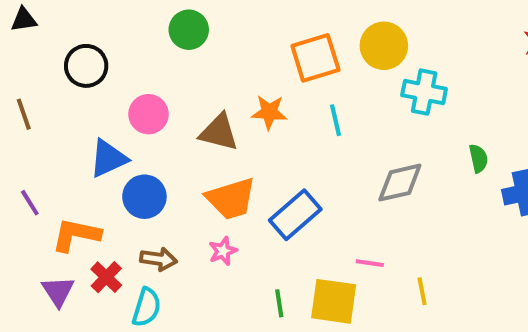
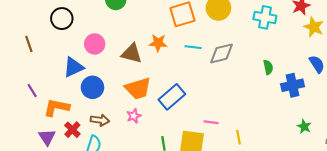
cyan cross: (424, 92) -> (265, 17), moved
cyan line: (336, 120) -> (193, 47), turned -70
gray diamond: (400, 183) -> (222, 53), moved

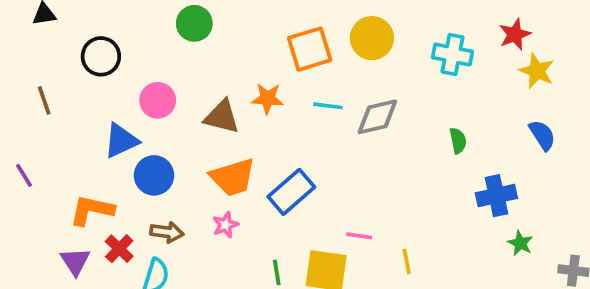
blue cross: (293, 85) -> (496, 196), moved
purple line: (32, 91) -> (24, 175), moved

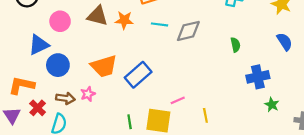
brown triangle: (222, 117) -> (97, 16), moved
pink star: (225, 225) -> (88, 94), moved
pink line: (359, 236) -> (178, 100), turned -32

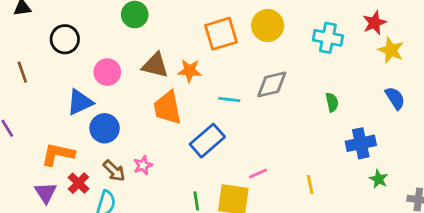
cyan line: (159, 24) -> (229, 99), moved
orange trapezoid: (104, 66) -> (168, 108), moved, turned 96
brown arrow: (65, 98) -> (114, 171), turned 36
yellow line: (205, 115) -> (310, 184), moved

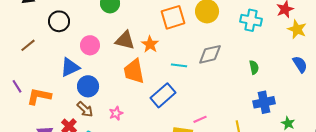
orange star: (189, 71) -> (150, 44), turned 30
brown line: (22, 72) -> (28, 45), turned 70
blue cross: (361, 143) -> (264, 102), moved
orange L-shape: (58, 154) -> (39, 96), moved
brown arrow: (114, 171) -> (85, 109), moved

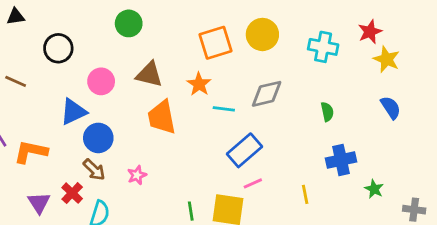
orange star: (150, 44) -> (199, 84), moved
brown line: (28, 45) -> (16, 81), turned 63
blue rectangle: (163, 95) -> (244, 150), moved

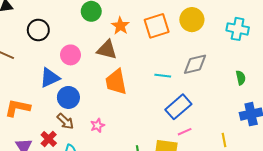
orange star: (199, 84) -> (120, 26), moved

